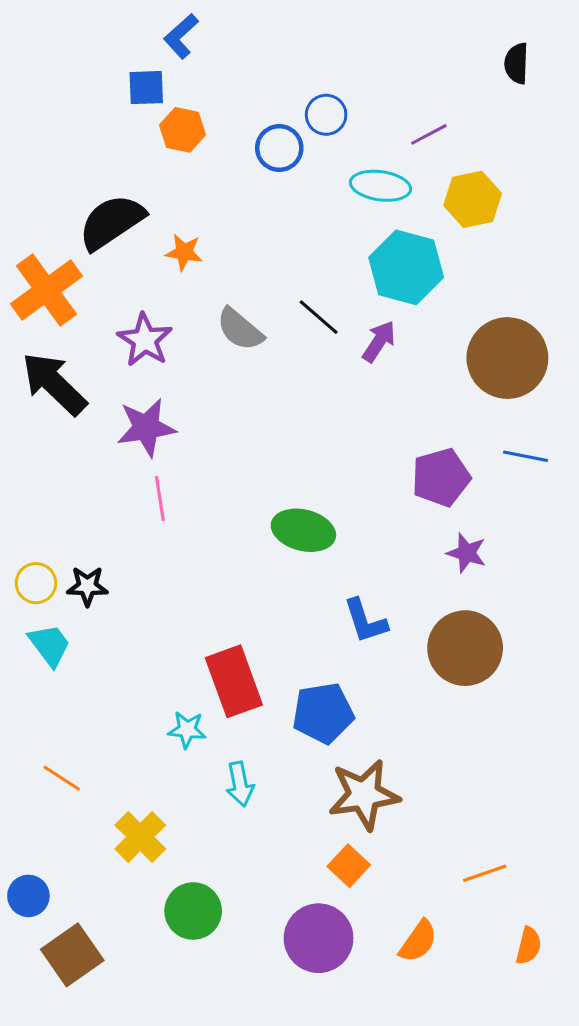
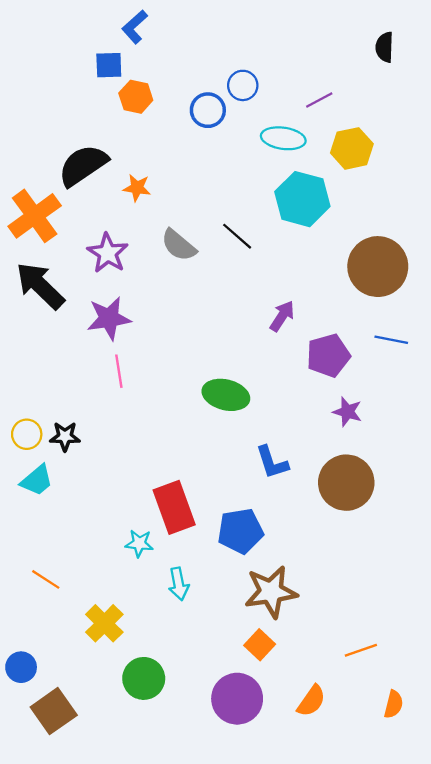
purple arrow: (379, 341) -> (282, 316), moved
cyan trapezoid: (50, 645) -> (37, 480), turned 87

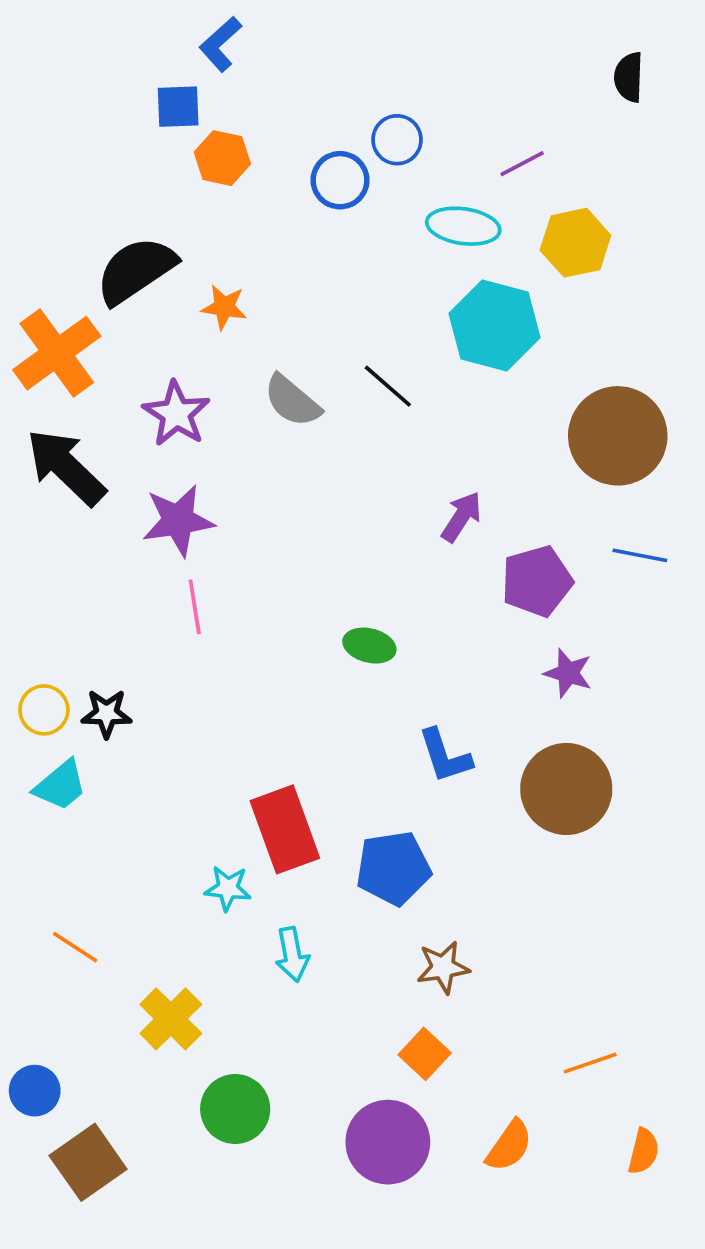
green ellipse: (226, 395) -> (369, 646), size x0.7
brown star: (271, 592) -> (443, 967), size x0.6

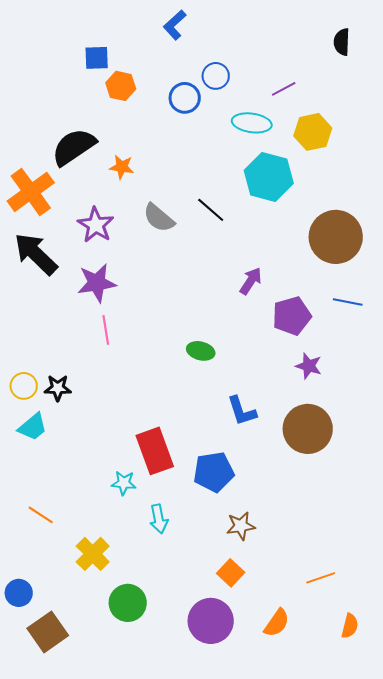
blue L-shape: (220, 44) -> (175, 25), moved

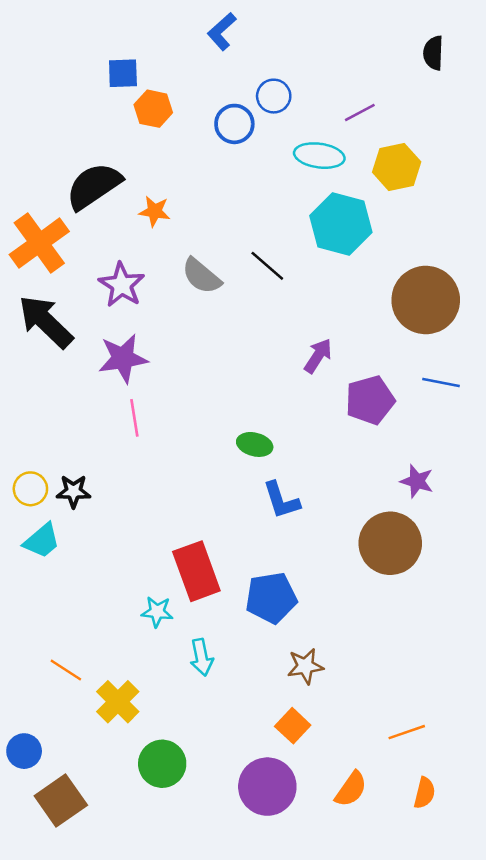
purple star: (309, 366) -> (417, 481), moved
blue L-shape: (242, 411) -> (281, 500), moved
orange line: (41, 515) -> (66, 670), moved
orange semicircle: (350, 626) -> (424, 793), moved

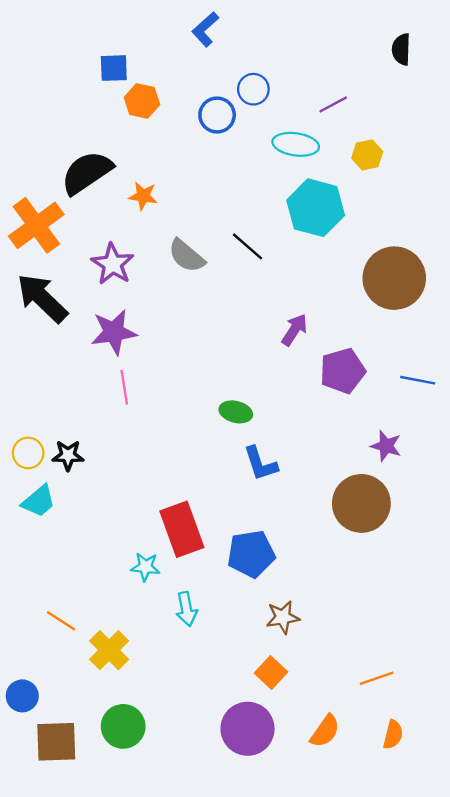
yellow hexagon: (397, 167) -> (367, 155), size x0.7
blue line: (441, 382) -> (418, 380), moved
green circle: (162, 764) -> (123, 726), moved
brown square: (61, 800) -> (56, 742), turned 33

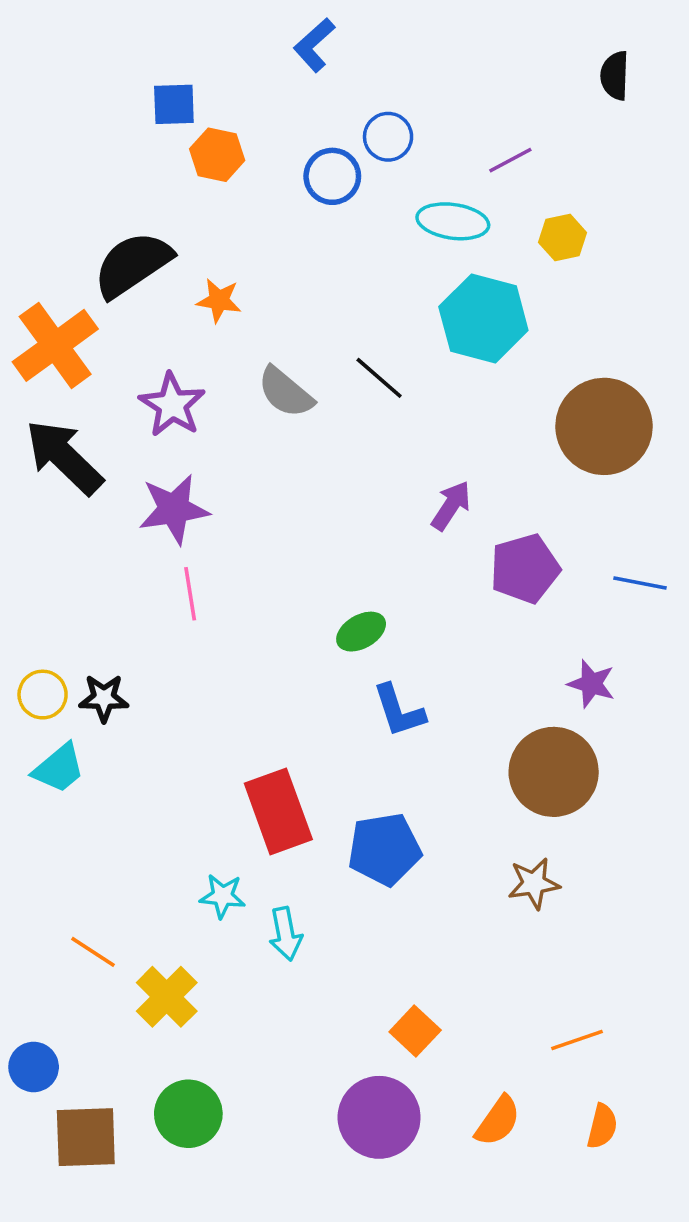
green ellipse: (236, 412) -> (361, 632), turned -44
cyan star: (145, 567) -> (223, 896), moved
brown star: (283, 617) -> (534, 883), moved

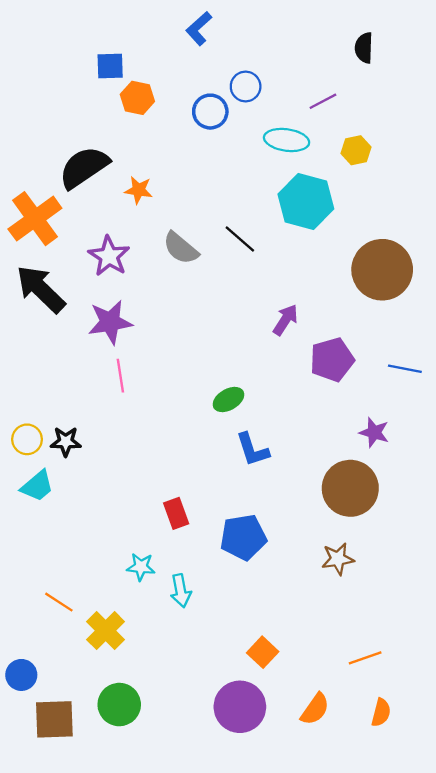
black semicircle: (615, 76) -> (364, 48), moved
red rectangle: (278, 811) -> (176, 513), size x0.6

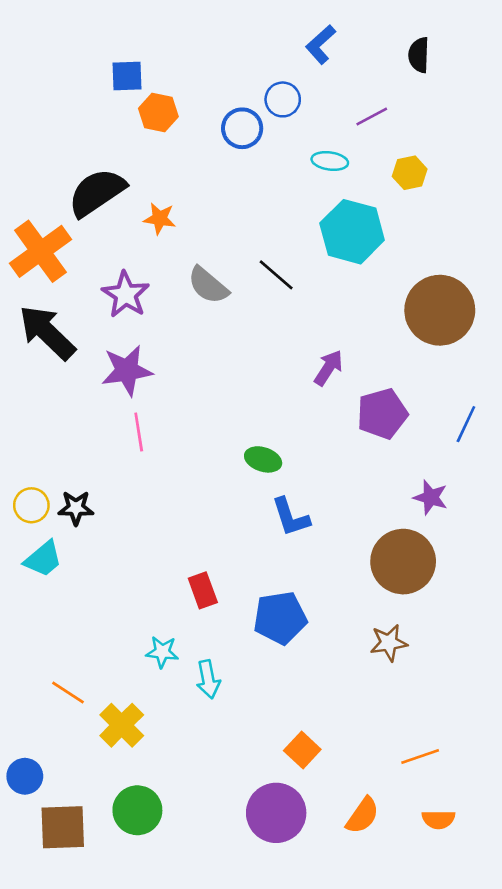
blue L-shape: (199, 28) -> (321, 44), moved
cyan ellipse: (287, 140) -> (330, 161), size x0.7
blue line: (405, 369) -> (466, 424), turned -76
green ellipse: (228, 399) -> (263, 459), turned 48
orange semicircle: (381, 713) -> (438, 819), turned 76

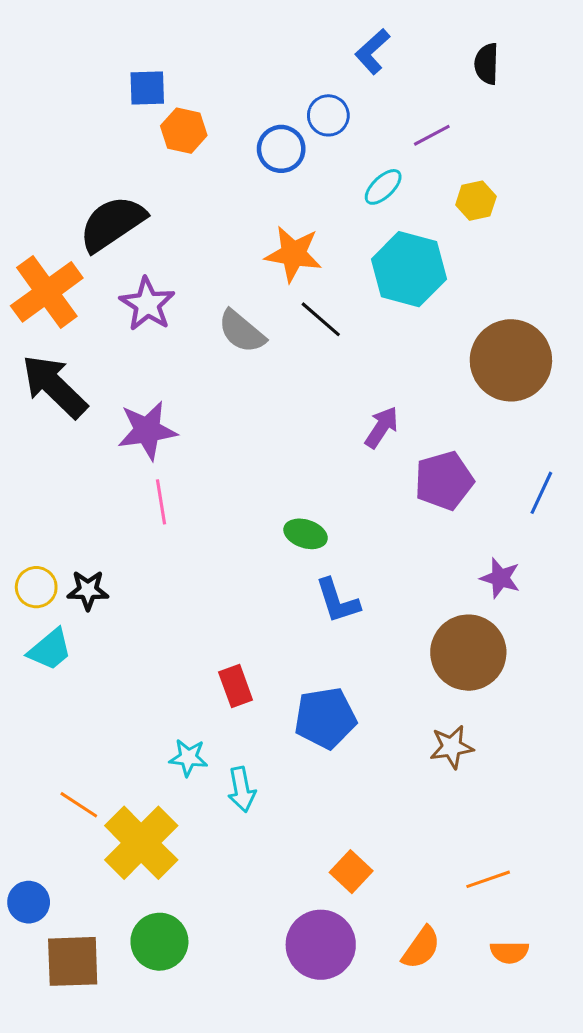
cyan ellipse: (330, 161) -> (383, 187), turned -52
orange star: (160, 219) -> (293, 254), moved, size x1.5
purple star: (126, 295) -> (147, 304), moved
yellow cross: (122, 725) -> (141, 843), size x1.4

